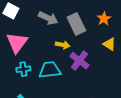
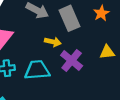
yellow triangle: (109, 44) -> (107, 52), moved, turned -40

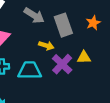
yellow triangle: (107, 52) -> (84, 57), moved

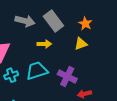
orange star: (93, 23) -> (85, 24), moved
purple cross: (62, 64) -> (67, 76), moved

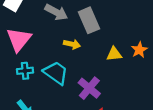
orange star: (85, 24) -> (139, 50), moved
cyan trapezoid: (37, 71) -> (56, 73), turned 40

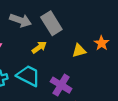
yellow arrow: (72, 44) -> (39, 47), turned -40

